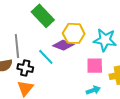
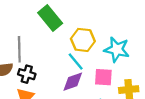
purple diamond: (63, 45) -> (73, 82), moved, turned -45
cyan line: (46, 57) -> (76, 62), moved

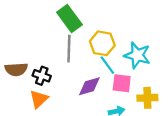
gray line: (19, 49) -> (69, 49), moved
cyan line: (76, 62) -> (107, 65), moved

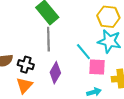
yellow hexagon: (102, 43) -> (108, 17), moved
purple diamond: (89, 86) -> (55, 73), moved, turned -40

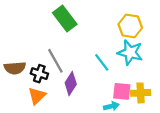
gray line: (48, 39) -> (55, 61), moved, turned -30
pink square: (97, 67) -> (122, 91), moved

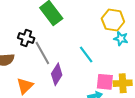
cyan star: (130, 52) -> (121, 39), moved, size x0.6
black cross: (39, 74) -> (26, 38), moved

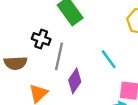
gray line: (42, 53) -> (59, 56), turned 40

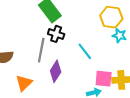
black cross: (41, 39) -> (56, 34), moved

